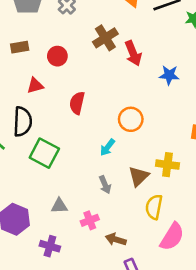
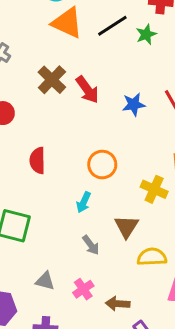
yellow cross: (167, 165) -> (154, 189), moved, turned 30
gray triangle: (59, 206) -> (45, 281), turned 30
yellow semicircle: (154, 207) -> (152, 257), turned 90

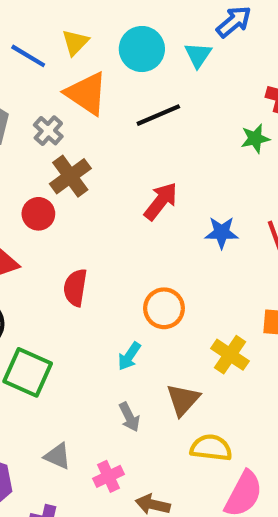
orange triangle: (67, 23) -> (86, 93), moved
black line: (112, 26) -> (158, 115), moved
brown cross: (52, 80) -> (70, 176), moved
red arrow: (87, 90) -> (161, 201), turned -116

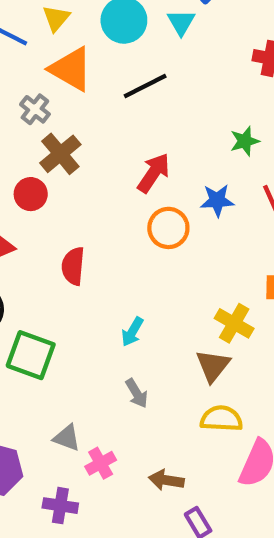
green star: (255, 138) -> (245, 141), moved
orange circle: (164, 308) -> (168, 228), moved
brown triangle: (183, 400) -> (213, 366), moved
pink cross: (109, 476) -> (101, 463), moved

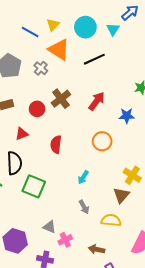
brown cross: (60, 154) -> (61, 99), moved
orange circle: (168, 228) -> (102, 141), moved
yellow semicircle: (221, 419) -> (111, 220), moved

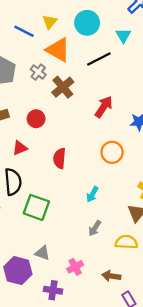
cyan triangle: (113, 29) -> (123, 36), moved
brown cross: (61, 99) -> (63, 87), moved
gray arrow: (84, 207) -> (95, 228), turned 64
gray triangle: (49, 227) -> (42, 253), moved

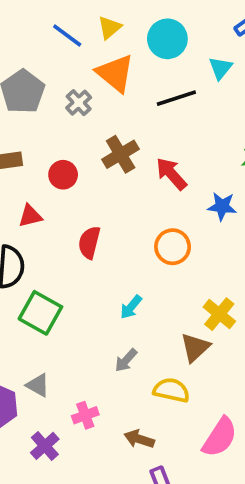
brown cross: (63, 87) -> (121, 154), moved
red arrow: (104, 107) -> (171, 174), turned -85
purple cross: (53, 290) -> (45, 446), turned 30

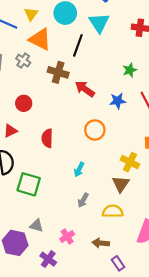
cyan triangle: (220, 68) -> (99, 23), size x1.5
black line: (176, 98) -> (78, 45), turned -40
brown cross: (121, 154) -> (58, 72), moved, turned -30

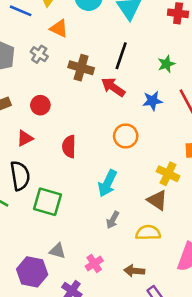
orange triangle: (40, 39) -> (59, 28), size x0.7
black line: (78, 45) -> (121, 56), moved
cyan arrow: (79, 169) -> (107, 183), size x1.5
brown triangle: (121, 184) -> (157, 200), turned -30

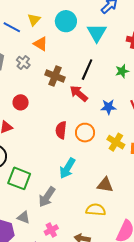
green star: (166, 64) -> (122, 71), moved
red semicircle: (69, 147) -> (61, 130), moved
yellow cross: (168, 174) -> (116, 142), moved
brown triangle: (157, 200) -> (105, 185), turned -30
gray arrow: (113, 220) -> (47, 197), moved, size x1.5

